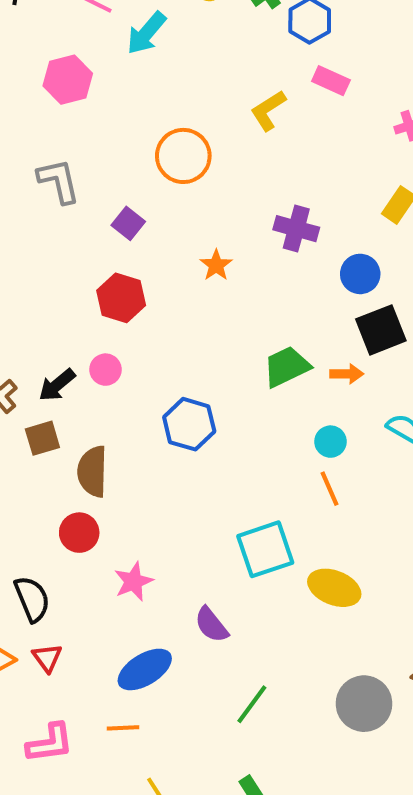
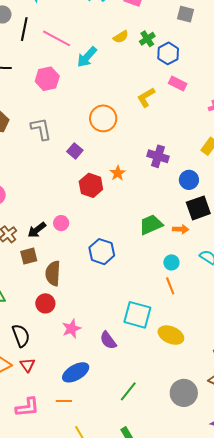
red hexagon: (121, 298) -> (91, 185), moved
cyan square: (265, 549) -> (137, 315), turned 32
purple semicircle: (211, 625) -> (108, 340), moved

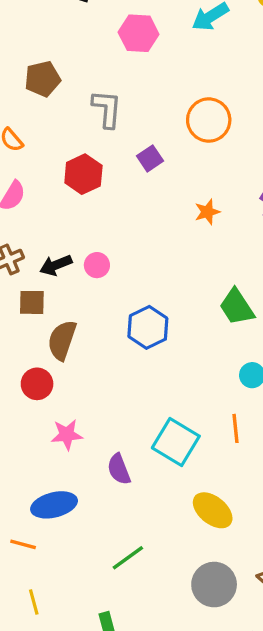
red hexagon: (91, 185) -> (83, 174), moved
green trapezoid: (151, 225) -> (237, 307), turned -115
orange line: (170, 286) -> (235, 428), moved
yellow ellipse: (171, 335) -> (213, 510), moved

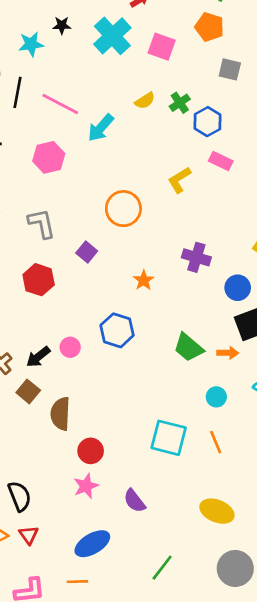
brown square: (32, 302) -> (28, 391), turned -35
blue hexagon: (148, 327) -> (117, 330), moved
red circle: (37, 384) -> (91, 451), moved
cyan square: (176, 442) -> (169, 438), moved

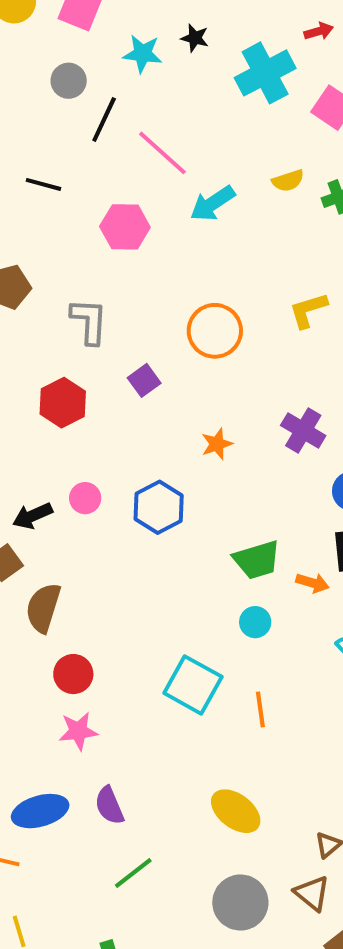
pink circle: (70, 347) -> (85, 498), moved
green trapezoid: (188, 347) -> (257, 560), turned -72
cyan circle: (216, 397) -> (255, 622), moved
pink star: (86, 486) -> (78, 731), moved
purple semicircle: (134, 501) -> (109, 806), moved

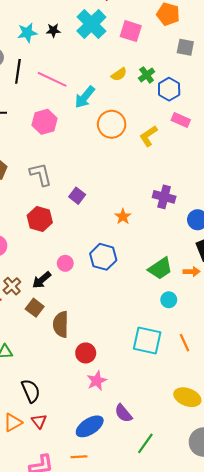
black star: (195, 38) -> (53, 30), moved
orange circle: (215, 331) -> (112, 124), moved

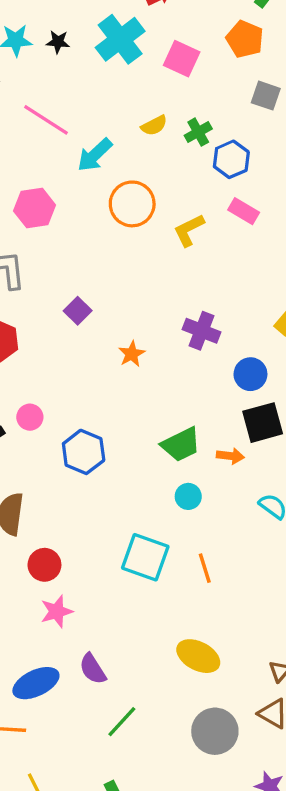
pink hexagon: (44, 122) -> (35, 208), moved
purple square: (77, 196) -> (78, 311), moved
blue hexagon: (103, 257) -> (84, 452), moved

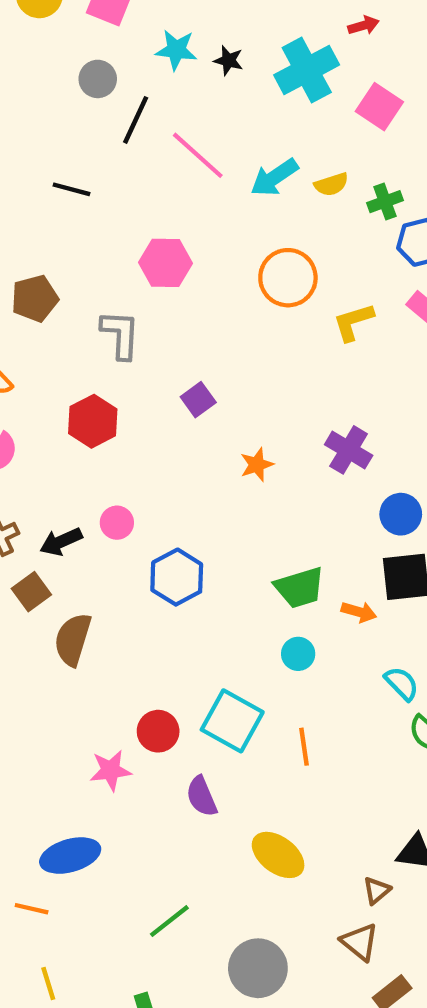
cyan arrow: (95, 155) -> (274, 177), moved
red circle: (44, 565) -> (158, 731), moved
purple semicircle: (93, 669) -> (202, 796), moved
gray circle: (215, 731) -> (258, 968), moved

